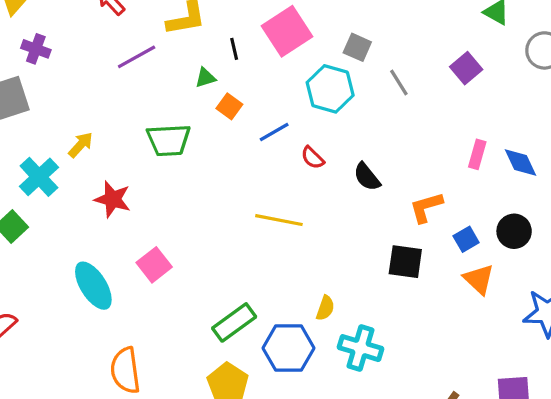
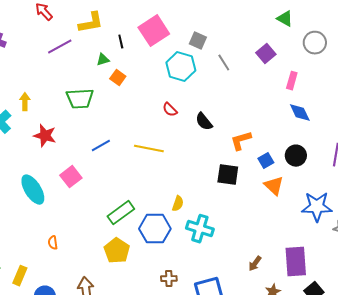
blue line: (274, 132) -> (101, 146), moved
yellow arrow: (81, 145) -> (25, 102), turned -42
pink rectangle: (477, 154) -> (292, 81), moved
orange semicircle: (125, 370) -> (53, 243), size x0.5

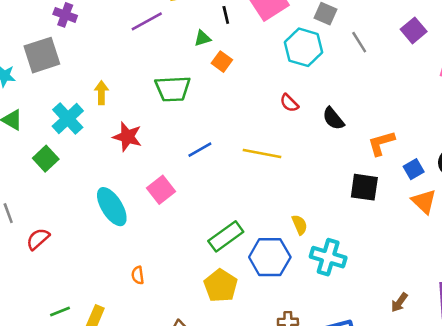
yellow semicircle: (178, 204) -> (300, 225), turned -42

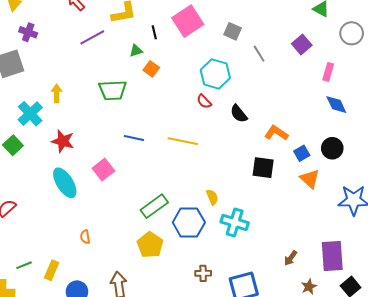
cyan hexagon: (303, 47) -> (215, 74), moved
red star: (127, 137) -> (63, 141), moved
orange L-shape: (381, 143) -> (276, 133), turned 50
blue line: (200, 150) -> (134, 138), turned 42

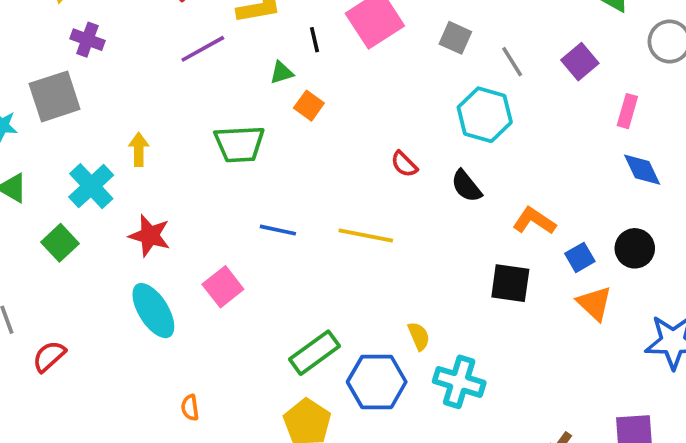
gray line: (259, 54) -> (512, 62), moved
cyan hexagon: (215, 74) -> (485, 115), moved

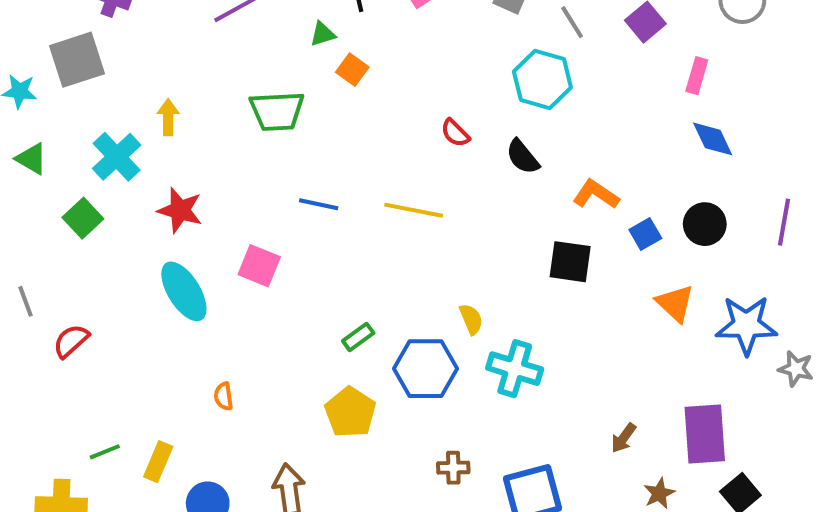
pink square: (223, 287) -> (259, 266), turned -30
orange triangle: (595, 303) -> (675, 303), moved
green rectangle: (314, 353) -> (358, 337), size x0.6

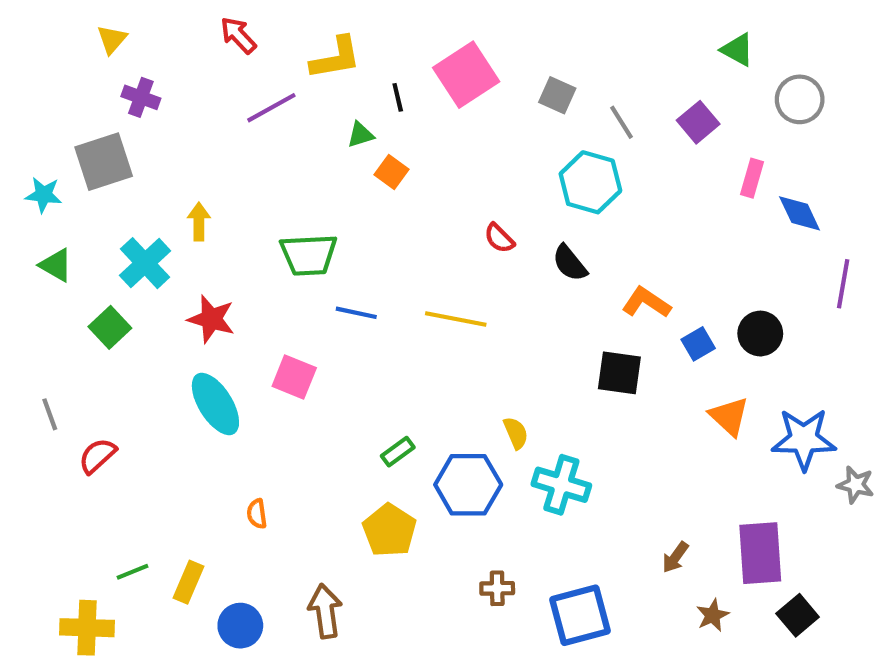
green trapezoid: (277, 111) -> (309, 255), moved
blue diamond: (713, 139) -> (800, 213), moved
purple line: (784, 222) -> (843, 284), moved

